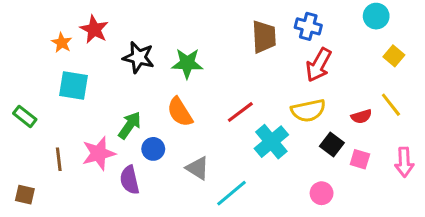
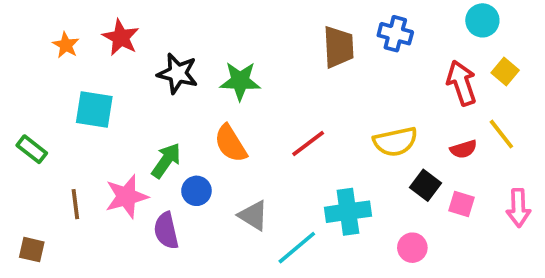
orange star: (62, 43) -> (66, 45), moved
red arrow: (319, 65) -> (462, 83), moved, turned 132
cyan cross: (271, 142) -> (348, 212), moved, turned 32

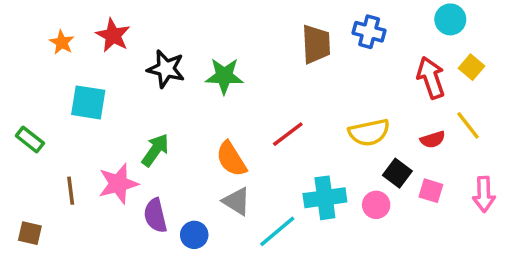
orange semicircle: (231, 144) -> (231, 159), moved
blue circle: (196, 191) -> (194, 235), moved
pink circle: (412, 248) -> (376, 205), moved

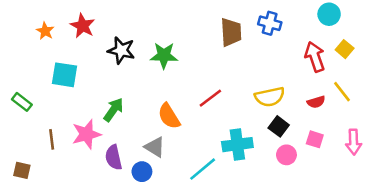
black square: (397, 173) -> (279, 126), moved
gray triangle: (237, 201) -> (155, 147), moved
pink circle: (376, 205) -> (286, 155), moved

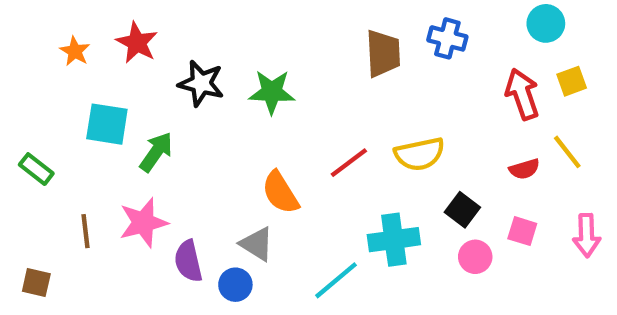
yellow square: (345, 49) -> (572, 81), turned 30
yellow semicircle: (270, 97) -> (420, 154), moved
green arrow: (114, 110) -> (156, 152), moved

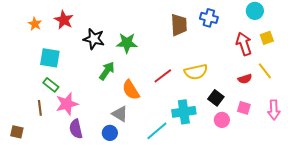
green arrow: (156, 152) -> (107, 71), moved
green rectangle: (36, 169) -> (51, 85), moved
purple semicircle: (188, 261) -> (76, 129), moved

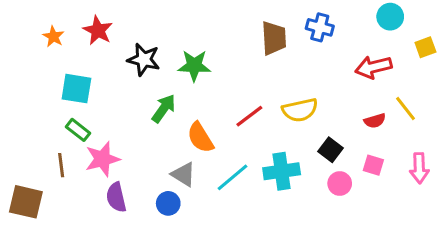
yellow square: (267, 38) -> (425, 47), moved
red arrow: (244, 44) -> (373, 67), turned -85
cyan line: (157, 131) -> (233, 177), moved
brown square: (17, 132) -> (26, 202), size x1.6

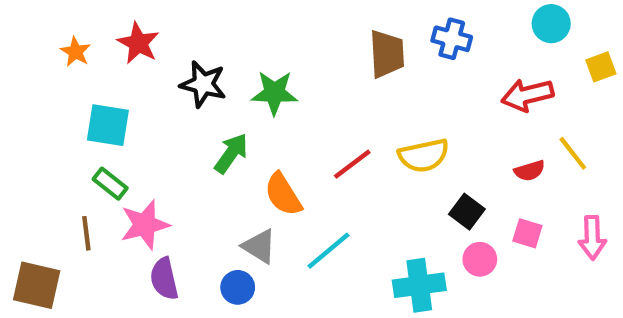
cyan cross: (282, 171) -> (419, 285), moved

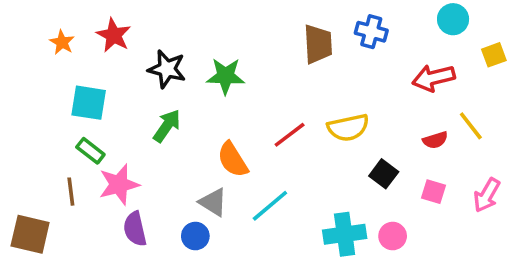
green arrow: (231, 153) -> (167, 126), moved
pink arrow: (592, 238) -> (487, 195), turned 32
pink circle: (480, 259) -> (393, 236), moved

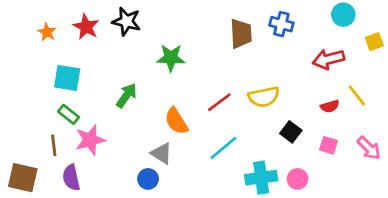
black star: (167, 69) -> (126, 21), moved
pink arrow: (487, 195) -> (369, 148), turned -75
cyan line: (270, 206) -> (223, 148), moved
purple semicircle: (135, 229) -> (71, 178), moved

